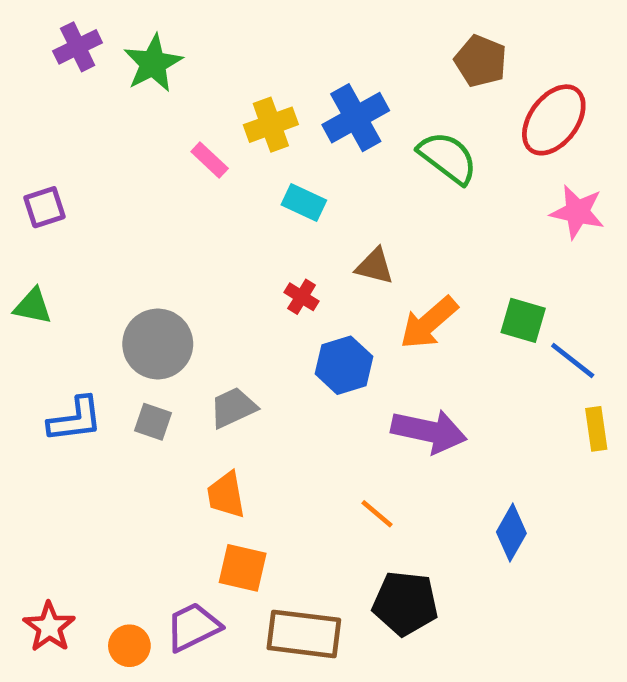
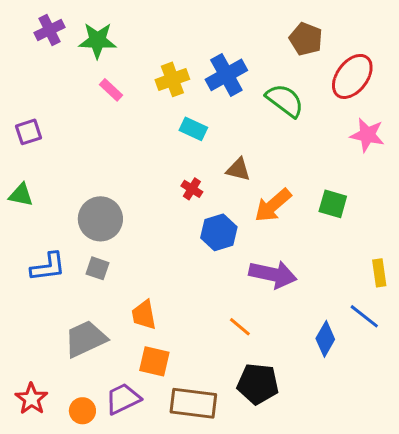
green star: (153, 63) -> (97, 40), turned 30
pink rectangle: (210, 160) -> (111, 90), moved
blue line: (573, 360) -> (364, 316), moved
gray trapezoid: (233, 408) -> (85, 339), moved, size x1.4

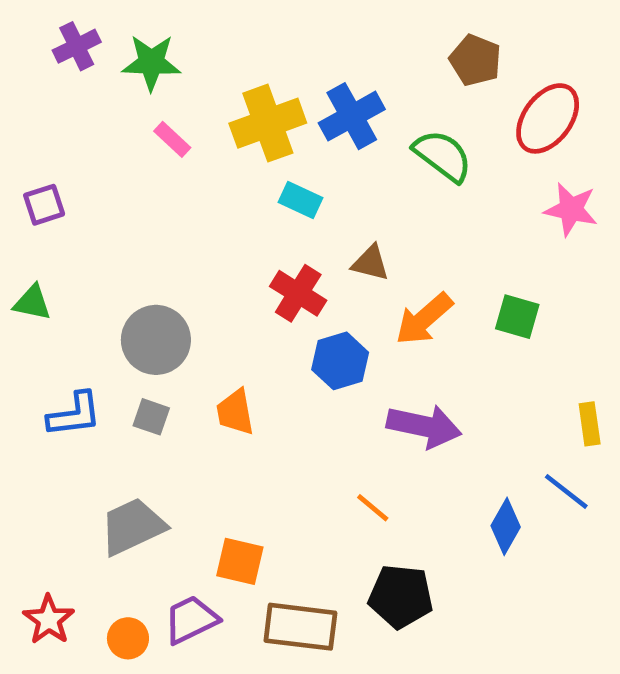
yellow cross: (172, 79) -> (268, 123), size x1.4
red cross: (192, 189) -> (298, 293), size x1.6
orange trapezoid: (144, 315) -> (235, 412), moved

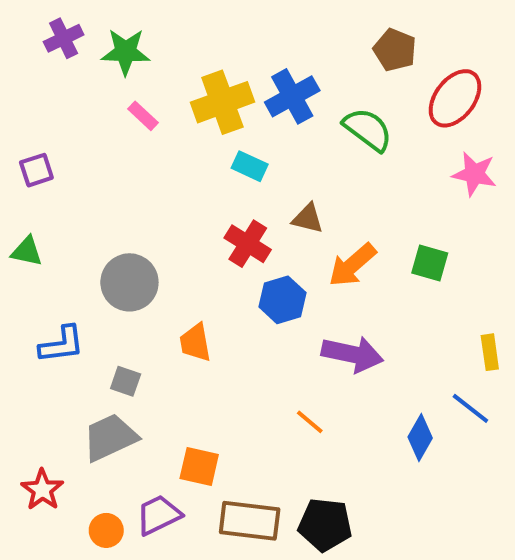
gray square: (151, 417) -> (126, 381), moved
black pentagon: (401, 596) -> (325, 525), moved
red star: (49, 620) -> (42, 490), moved

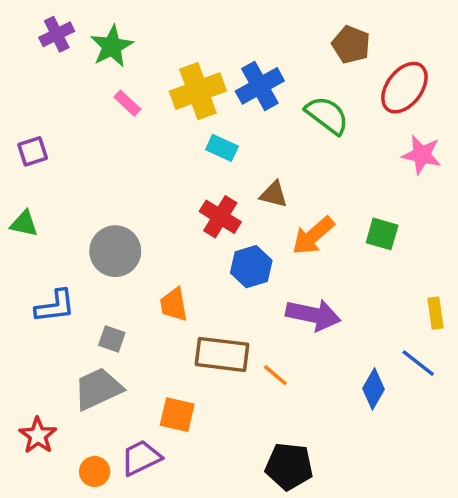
green star: (126, 52) -> (112, 46), turned -30
brown rectangle: (250, 521) -> (222, 354), moved

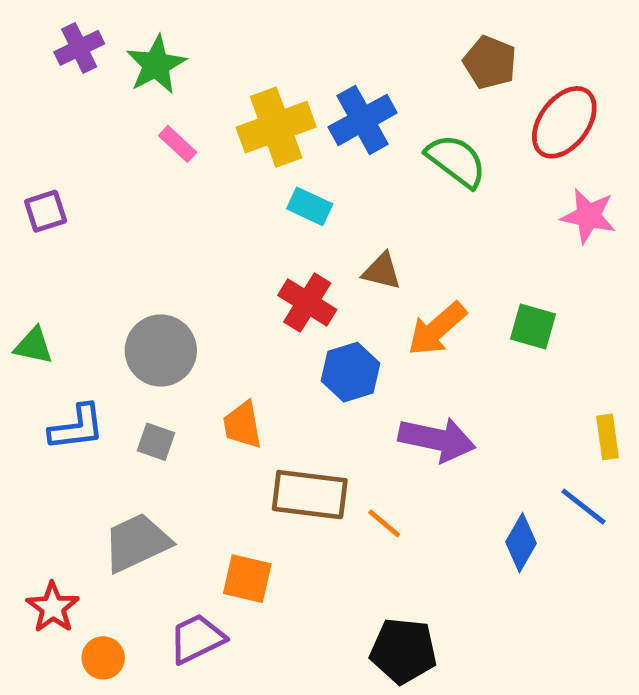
green triangle: (24, 224) -> (34, 346), moved
gray square: (112, 339) -> (156, 442), moved
orange circle: (95, 471) -> (103, 658), moved

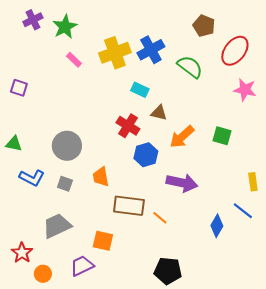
cyan rectangle: (310, 206) -> (140, 90), moved
purple square: (46, 211) -> (19, 88), turned 36
blue L-shape: (77, 427) -> (32, 178), turned 35

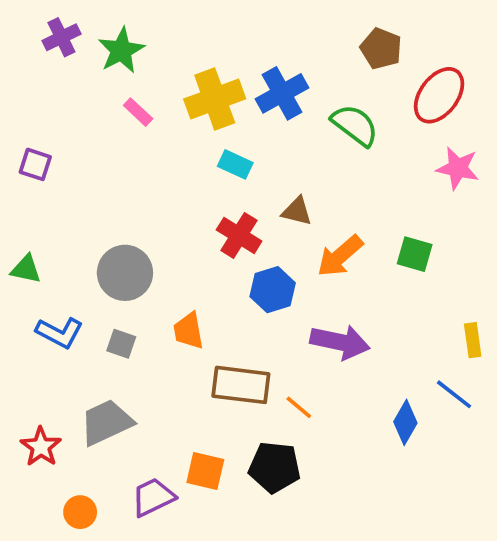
cyan rectangle: (140, 90) -> (235, 164), moved
orange square: (103, 241) -> (205, 471), moved
red star: (22, 253) -> (41, 447), moved
black pentagon: (168, 271) -> (275, 467), moved

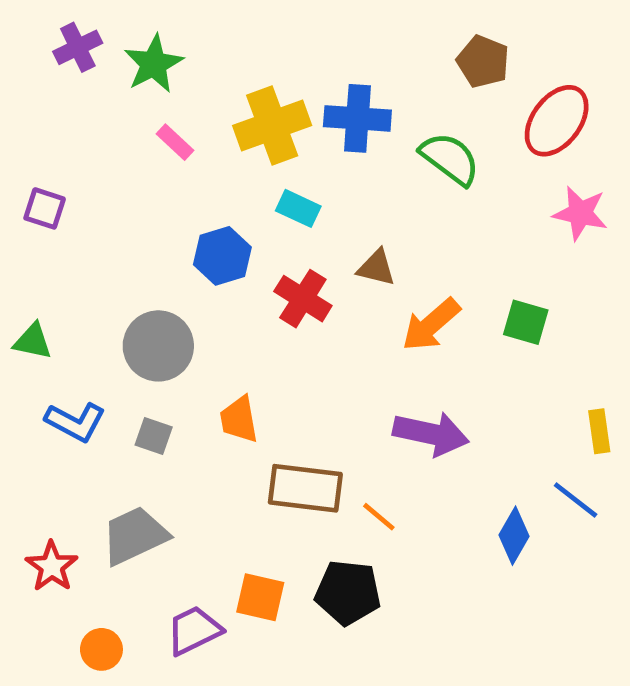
blue cross: (282, 93) -> (357, 118), turned 33
blue hexagon: (273, 290) -> (222, 256), moved

